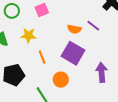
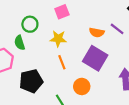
green circle: (12, 11) -> (30, 24), moved
yellow star: (28, 35) -> (58, 39), moved

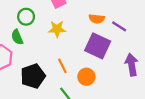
purple line: (117, 29) -> (119, 26), moved
orange line: (62, 62) -> (62, 66), moved

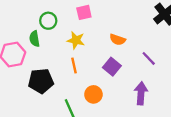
purple line: (119, 26) -> (149, 58), moved
purple square: (98, 46) -> (112, 67), size x0.7
orange line: (62, 66) -> (74, 65), moved

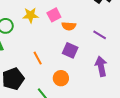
pink square: (84, 12) -> (54, 15), moved
yellow star: (76, 40) -> (31, 15), moved

